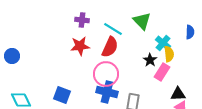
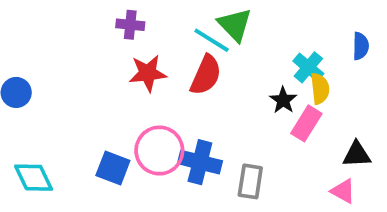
purple cross: (82, 20) -> (130, 25), moved
green triangle: (142, 21) -> (235, 25), moved
pink circle: (106, 74) -> (159, 151), moved
black triangle: (178, 94) -> (357, 154), moved

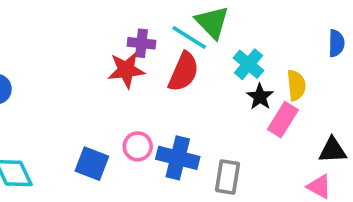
purple cross: (130, 25) -> (142, 43), moved
cyan cross: (308, 67) -> (248, 64), moved
pink circle: (159, 151) -> (138, 146), size x0.6

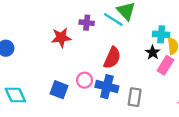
cyan cross: (248, 64) -> (161, 34), moved, turned -35
red star: (126, 70) -> (61, 38), moved
red semicircle: (184, 72) -> (112, 58), moved

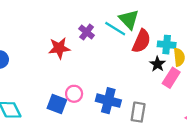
purple cross: (87, 23) -> (87, 32), turned 32
red semicircle: (112, 58) -> (141, 41), moved
pink circle: (85, 80) -> (74, 94), moved

